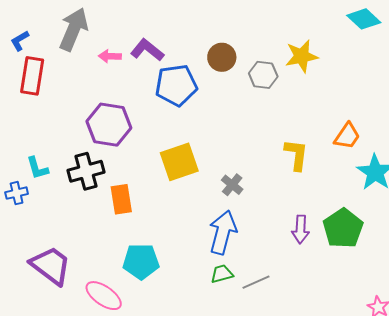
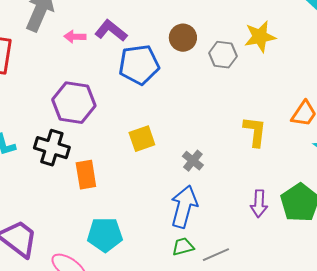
yellow square: (179, 162) -> (142, 139), size x0.7
black cross: (86, 171) -> (52, 148), turned 32

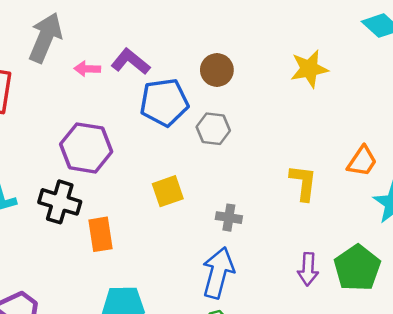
gray hexagon: (223, 55) -> (213, 129), moved
gray cross: (193, 161) -> (229, 218), turned -30

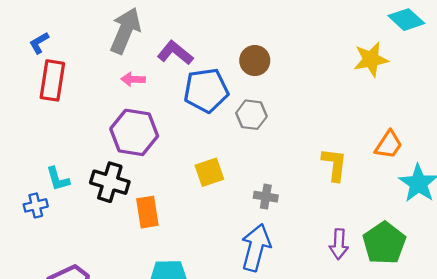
gray arrow: (45, 38) -> (125, 31), moved
pink arrow: (87, 69) -> (133, 79), moved
yellow star: (309, 69) -> (371, 59), moved

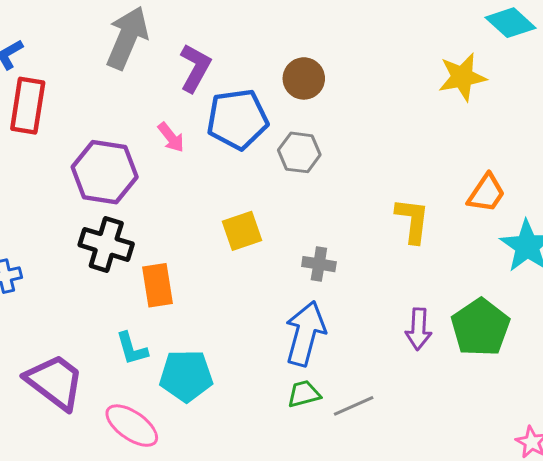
purple L-shape: (175, 53) -> (195, 68), turned 80
pink arrow: (133, 79) -> (171, 137), moved, turned -130
purple hexagon: (134, 132) -> (105, 172), moved
cyan L-shape: (58, 179) -> (132, 349), moved

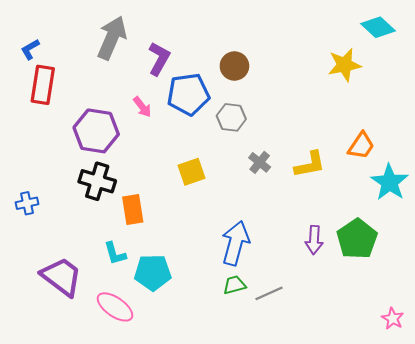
yellow L-shape: (412, 220) -> (310, 164), turned 72
gray cross: (319, 264) -> (260, 162), moved, turned 30

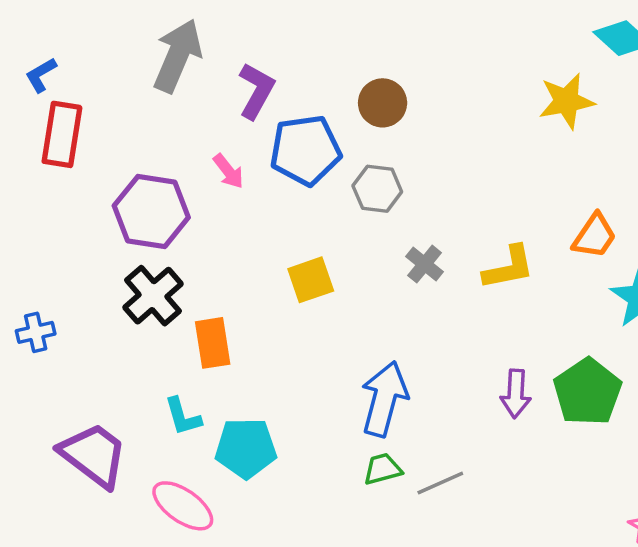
black cross: (97, 181) -> (153, 296), turned 32

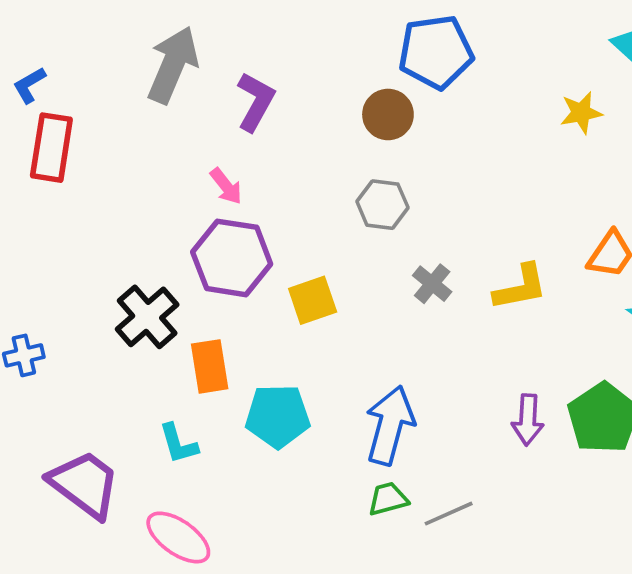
yellow star: (566, 101) -> (581, 113), size x0.7
blue pentagon: (305, 150) -> (436, 52), moved
purple hexagon: (151, 212) -> (232, 258), moved
cyan pentagon: (246, 448) -> (278, 416), moved

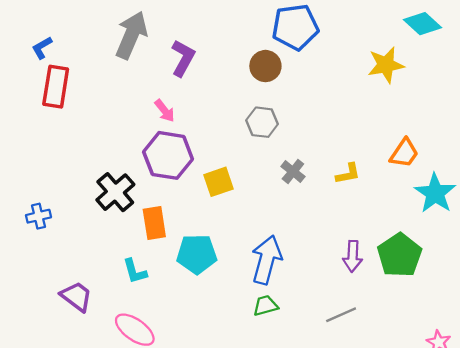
yellow star: (581, 113) -> (386, 65), size x1.4
yellow L-shape: (520, 287) -> (348, 174), size x0.7
purple trapezoid: (85, 484) -> (76, 296), size x0.7
gray line: (449, 514) -> (341, 315), moved

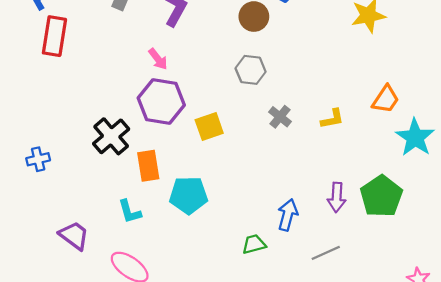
blue arrow: (267, 260) -> (288, 215), moved, size x0.7

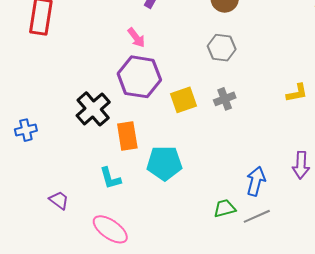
gray cross: (280, 117) -> (225, 99), moved, turned 30
purple trapezoid: (74, 236) -> (59, 200), size x0.7
gray line: (326, 253) -> (257, 216), moved

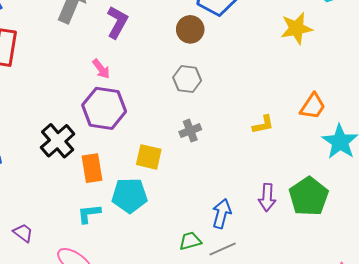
yellow square: (184, 100) -> (149, 157), moved, turned 32
cyan L-shape: (110, 178) -> (89, 214), moved, turned 100

